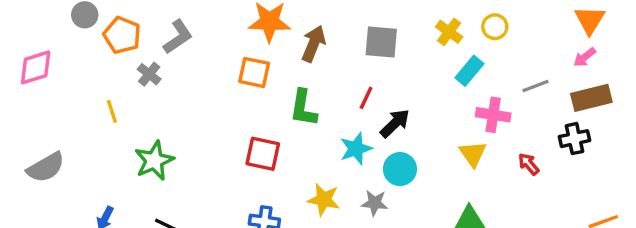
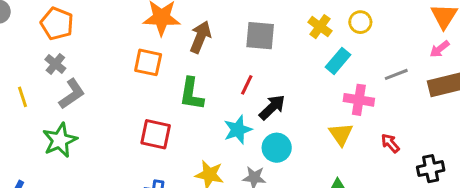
orange pentagon: (122, 35) -> (57, 24), moved
gray L-shape: (178, 37) -> (72, 94), moved
black cross: (574, 139) -> (431, 169), moved

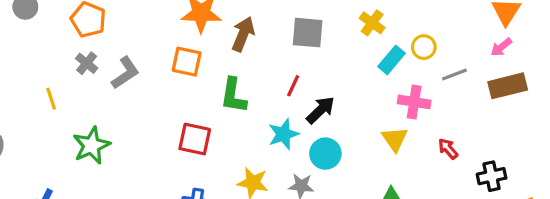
yellow circle: (360, 22) -> (424, 47), moved
gray L-shape: (72, 94) -> (125, 73), moved

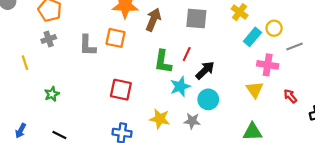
gray cross: (87, 63) -> (49, 39), turned 32
gray L-shape: (125, 73) -> (87, 45), moved, turned 125
green L-shape: (233, 95) -> (163, 62), moved
green star: (91, 145) -> (52, 94), size x0.6

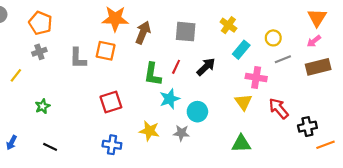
yellow circle: (274, 28) -> (273, 38), moved
yellow line: (25, 63) -> (16, 75), turned 56
black arrow: (205, 70) -> (206, 67), moved
red square: (121, 90) -> (111, 102), turned -30
red arrow: (290, 96) -> (279, 108), size x1.5

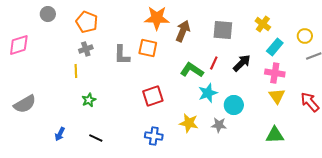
green L-shape: (153, 74) -> (192, 70), turned 115
yellow line: (16, 75) -> (76, 71), moved, turned -40
pink cross: (256, 77) -> (275, 73), moved

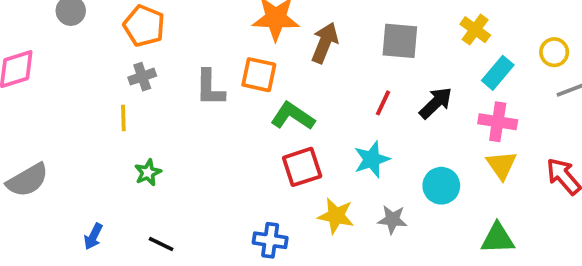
green L-shape: (192, 70) -> (293, 116), moved
red square: (153, 96) -> (302, 167), moved
cyan circle: (234, 105) -> (441, 186), moved

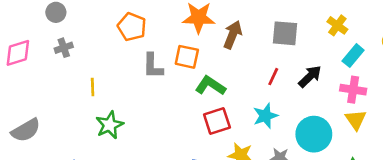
orange pentagon: (144, 26) -> (132, 27), moved
gray cross: (142, 77) -> (64, 48), moved
green star: (148, 173) -> (110, 125), size x1.5
cyan circle: (441, 186) -> (314, 134), size x1.4

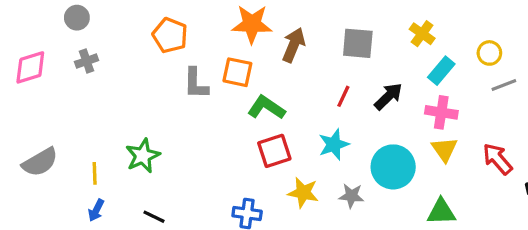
yellow line: (93, 87) -> (95, 173), moved

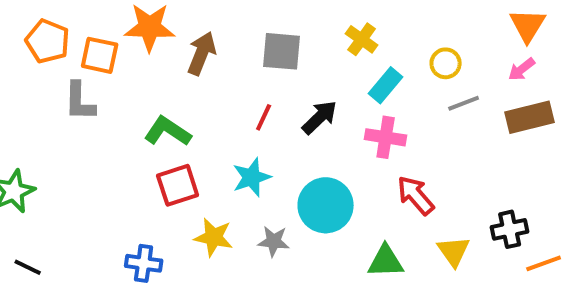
orange square: (237, 72) -> (100, 55), moved
yellow triangle: (444, 149) -> (454, 251), moved
red arrow: (497, 159) -> (416, 195), moved

